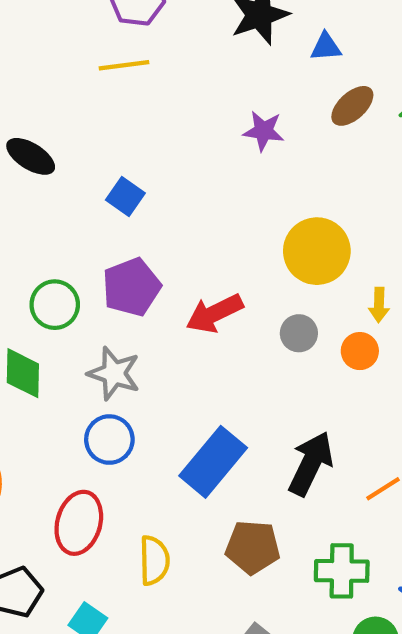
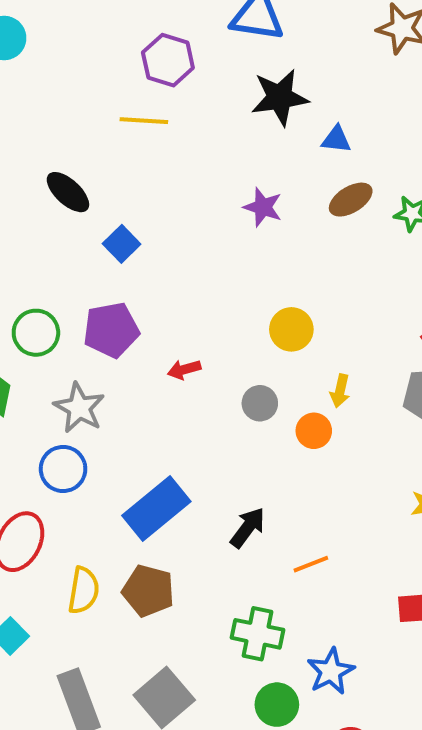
black ellipse: (31, 156) -> (68, 192), moved
yellow circle: (317, 251) -> (291, 329), size x0.7
red arrow: (214, 313) -> (184, 369), size x0.6
black arrow: (311, 464) -> (248, 528), size x0.7
brown pentagon: (253, 547) -> (148, 591), moved

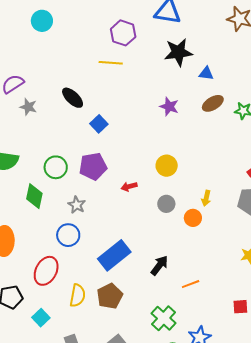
yellow circle: (291, 329) -> (167, 166), moved
gray star: (79, 408) -> (77, 205), size x0.7
brown pentagon: (148, 591) -> (110, 296), turned 30
green cross: (257, 634) -> (164, 318), turned 30

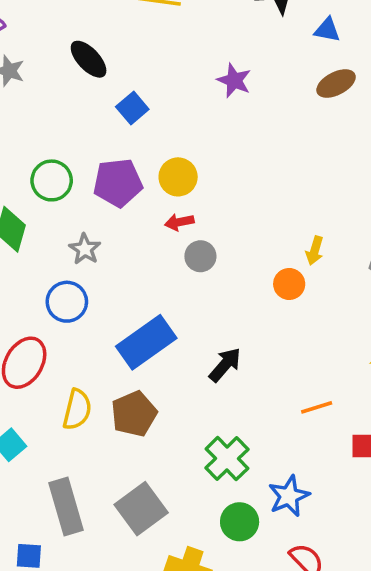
purple star: (169, 107) -> (234, 80), moved
yellow circle: (167, 166) -> (178, 177), moved
gray circle: (166, 204) -> (200, 256), moved
orange line: (191, 284) -> (317, 407), moved

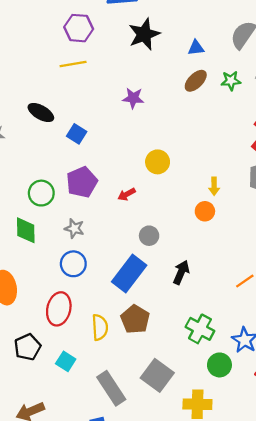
blue triangle: (327, 30) -> (196, 48), moved
yellow circle: (178, 177) -> (158, 162), moved
gray circle: (200, 256) -> (149, 236), moved

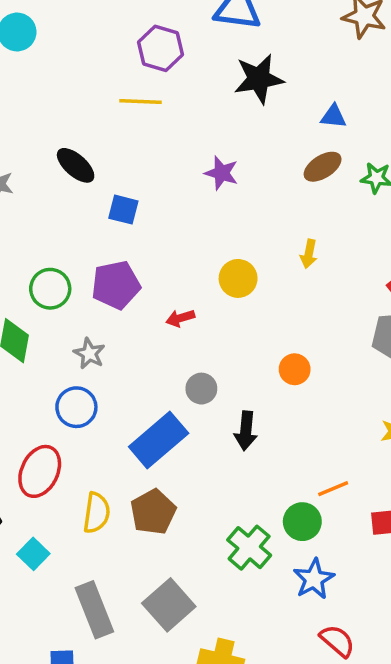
blue square: (77, 134) -> (123, 210), turned -30
yellow arrow: (214, 186) -> (309, 254), moved
black arrow: (181, 272) -> (246, 431), moved, turned 150
green circle: (219, 365) -> (302, 522), moved

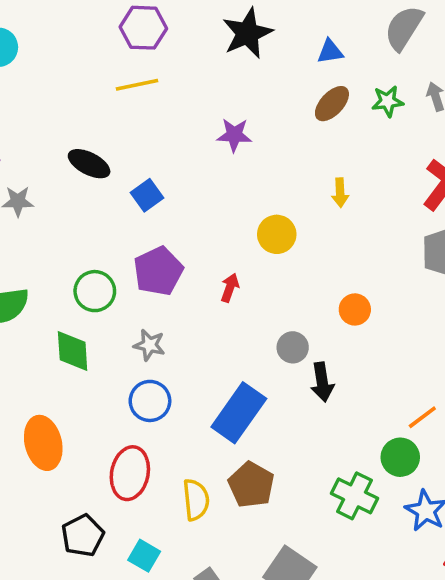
blue square: (123, 210) -> (147, 195), turned -36
red arrow: (180, 318) -> (230, 288), turned 140
gray circle: (201, 389) -> (293, 347), moved

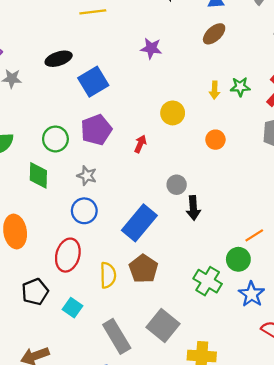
green star: (388, 101) -> (240, 87), moved
black ellipse: (89, 164) -> (59, 59), turned -50
blue square: (147, 195) -> (93, 82), size x1.5
orange circle: (355, 309) -> (215, 140), moved

